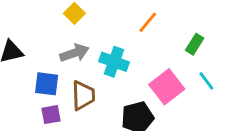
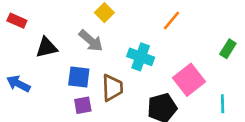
green rectangle: (195, 44) -> (228, 49), moved
gray arrow: (74, 53) -> (91, 41), moved, turned 60
cyan line: (206, 81) -> (223, 104), moved, turned 36

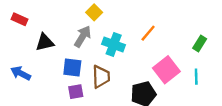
orange line: (171, 21) -> (148, 33), moved
gray arrow: (91, 41) -> (83, 37), turned -100
cyan cross: (141, 57) -> (114, 45), moved
cyan line: (223, 104) -> (196, 77), moved

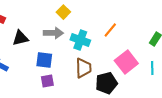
gray arrow: (83, 37) -> (53, 33), turned 60
brown trapezoid: (101, 77) -> (83, 68), moved

